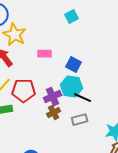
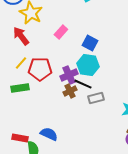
pink rectangle: (45, 54) -> (61, 32), turned -48
black line: (83, 98) -> (83, 84), moved

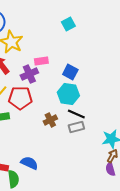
pink rectangle: (61, 32) -> (41, 61), turned 40
purple cross: (69, 75) -> (29, 74), moved
black line: (83, 84) -> (76, 114), moved

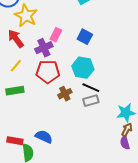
pink rectangle: (41, 61) -> (56, 35), turned -56
blue square: (70, 72) -> (85, 37), moved
red pentagon: (20, 98) -> (48, 72), moved

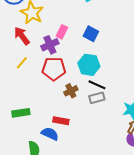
green rectangle: (15, 91) -> (21, 113), moved
red rectangle: (15, 141) -> (61, 121), moved

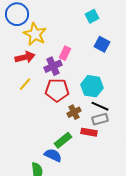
blue square: (91, 34) -> (102, 44), moved
red arrow: (22, 36) -> (25, 57), turned 114
green rectangle: (21, 113) -> (63, 140), moved, turned -30
red rectangle: (61, 121) -> (89, 132), moved

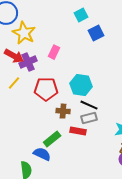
blue square: (102, 44) -> (96, 33), moved, turned 35
red arrow: (25, 57) -> (14, 56), turned 42
purple cross: (53, 66) -> (28, 62), moved
brown cross: (74, 112) -> (63, 111), turned 32

